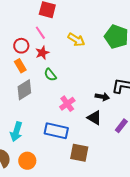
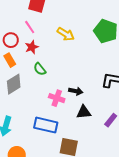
black arrow: (102, 97) -> (76, 91), moved
pink cross: (67, 104) -> (57, 98), turned -35
black triangle: (94, 118) -> (84, 112), turned -35

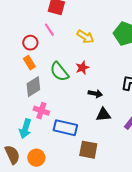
red star: (32, 47) -> (82, 68), moved
green semicircle: (40, 69) -> (59, 72), size x1.5
pink cross: (57, 98) -> (41, 111), moved

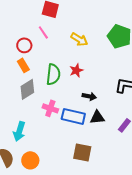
green semicircle: (59, 72) -> (53, 74), turned -135
pink cross: (41, 111) -> (50, 108), moved
blue rectangle: (65, 128) -> (73, 116), moved

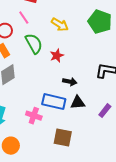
green semicircle: (53, 74) -> (34, 44), moved, turned -35
pink cross: (50, 108) -> (34, 116), moved

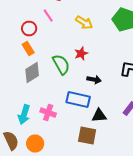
green semicircle: (34, 44) -> (61, 64), moved
black triangle: (78, 103) -> (99, 116), moved
pink cross: (34, 116) -> (48, 112), moved

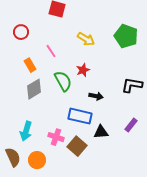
pink line: (48, 16) -> (51, 51), moved
red circle: (29, 28) -> (21, 32), moved
pink cross: (48, 112) -> (56, 137), moved
brown square: (87, 136) -> (77, 146), moved, turned 30

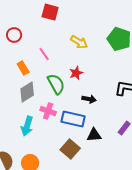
cyan arrow: (26, 131) -> (27, 126), moved
pink cross: (56, 137) -> (48, 111), moved

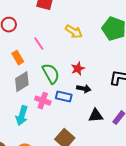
red star: (76, 73) -> (78, 69), moved
blue rectangle: (73, 119) -> (64, 97), moved, size x0.7
black triangle: (94, 135) -> (96, 116), moved

